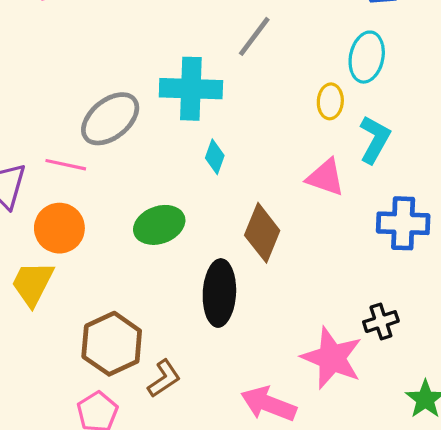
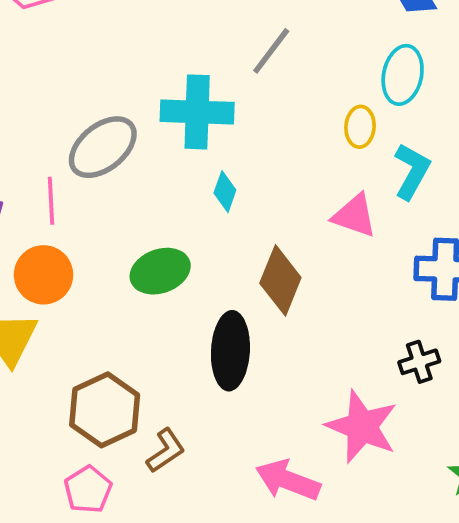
pink line: (66, 165) -> (51, 201), turned 75
black cross: (381, 322) -> (419, 362), moved

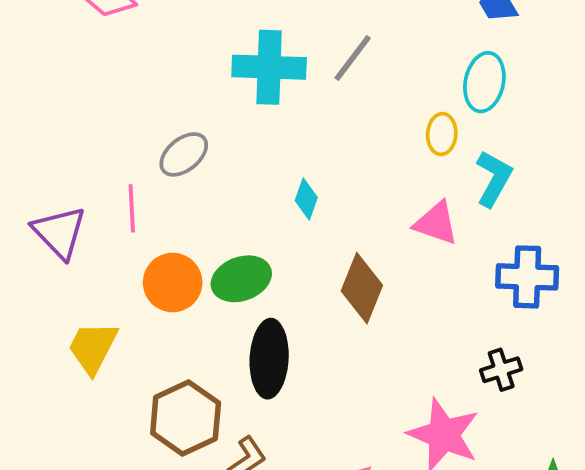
cyan cross: (197, 112) -> (269, 67), moved
gray ellipse: (103, 147) -> (184, 154), size x0.7
orange circle: (44, 275) -> (173, 283), moved
black ellipse: (230, 351) -> (269, 359), moved

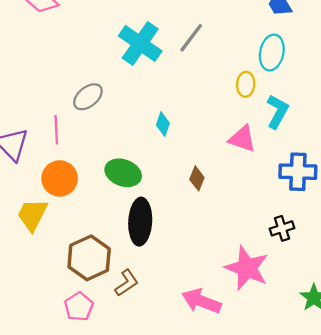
cyan cross: (269, 67) -> (140, 43), turned 33
green ellipse: (241, 279) -> (123, 173), turned 40
orange circle: (173, 283) -> (60, 178), moved
brown diamond: (362, 288) -> (197, 178), size x0.6

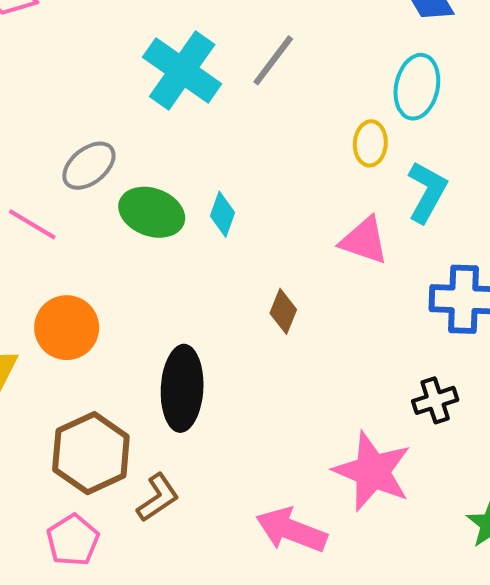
pink line: (56, 130) -> (32, 224), turned -56
green ellipse: (123, 173) -> (152, 212), moved
orange circle: (60, 178) -> (67, 328), moved

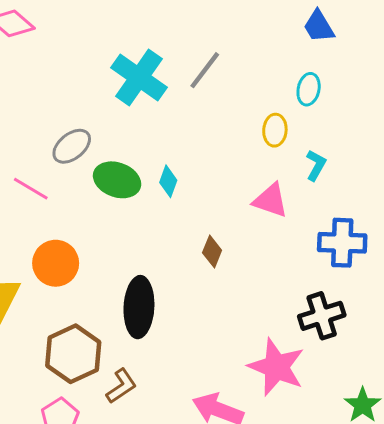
cyan ellipse: (417, 87) -> (309, 89), size x0.7
cyan L-shape: (427, 192) -> (316, 165), size x0.7
black cross: (435, 400) -> (322, 316), size x1.4

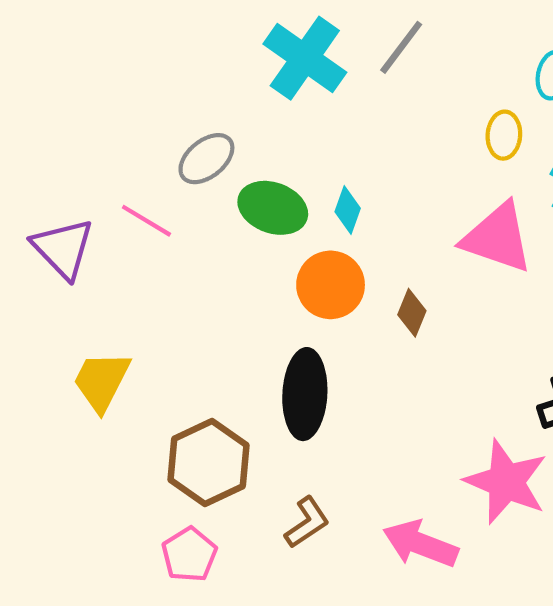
pink triangle: (271, 200) -> (497, 238), size x1.4
orange circle: (56, 263) -> (331, 285), moved
brown L-shape: (121, 386) -> (307, 522), moved

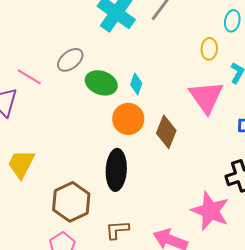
pink line: (146, 221) -> (29, 77), moved
pink triangle: (497, 238) -> (206, 97), turned 36
brown diamond: (412, 313) -> (166, 132), size x1.5
brown L-shape: (307, 522) -> (117, 230), turned -150

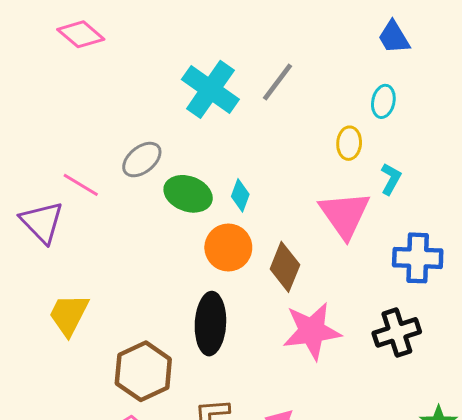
pink star: (210, 211) -> (312, 331), moved, turned -30

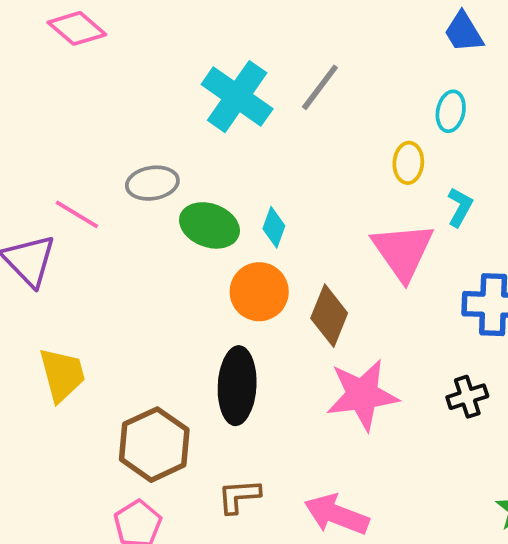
gray ellipse: (142, 160) -> (152, 183), turned 30
yellow trapezoid: (69, 315) -> (62, 375), turned 138
black cross: (397, 332) -> (467, 397), size x0.7

